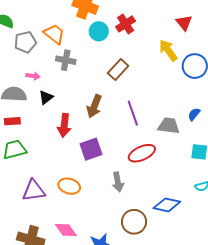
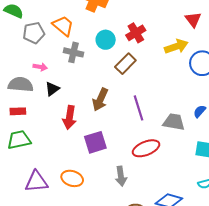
red cross: (126, 24) -> (136, 33), moved
cyan circle: (99, 31) -> (106, 40), moved
yellow arrow: (168, 50) -> (176, 46), turned 105

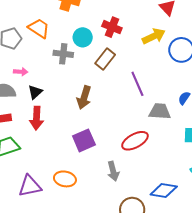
red cross: (136, 33) -> (112, 27), turned -30
gray cross: (73, 52) -> (63, 54), moved
purple line: (138, 108) -> (137, 84), moved
red arrow: (70, 117) -> (37, 118), moved

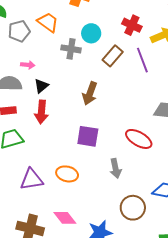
red cross: (112, 27) -> (132, 25), moved
purple line: (137, 84) -> (142, 60), moved
purple square: (84, 140) -> (88, 136), turned 30
red ellipse: (135, 141) -> (139, 139), turned 56

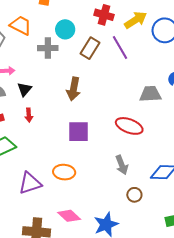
red arrow: (41, 112) -> (29, 115), size x0.6
gray arrow: (116, 168) -> (122, 165), moved
brown circle: (133, 208) -> (134, 195), size x0.6

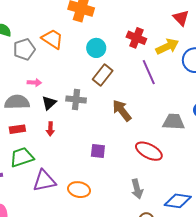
gray cross: (48, 48) -> (76, 99), moved
brown rectangle: (90, 48) -> (103, 75), moved
brown arrow: (74, 89) -> (122, 111), moved, turned 125
purple square: (78, 132) -> (98, 151), size x0.7
purple triangle: (30, 183) -> (44, 181), moved

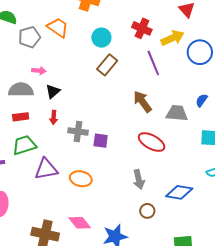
gray cross: (76, 99) -> (78, 132), moved
brown arrow: (122, 111) -> (142, 102), moved

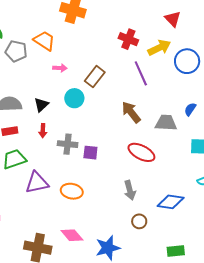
gray pentagon: (29, 37) -> (16, 51), turned 30
cyan circle: (101, 38) -> (74, 98), moved
pink arrow: (39, 71) -> (60, 68), moved

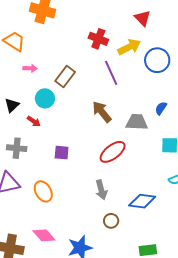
red arrow: (43, 131) -> (34, 121), moved, turned -56
gray cross: (68, 144) -> (17, 148), moved
red ellipse: (141, 152) -> (113, 152), turned -64
orange ellipse: (72, 191) -> (43, 191), turned 50

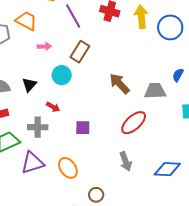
yellow arrow: (129, 47) -> (141, 17), turned -65
purple line: (111, 73) -> (73, 16), moved
red arrow: (34, 121) -> (53, 107), moved
brown circle: (111, 221) -> (96, 195), moved

